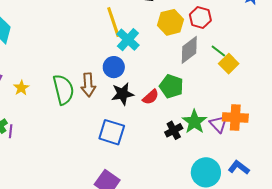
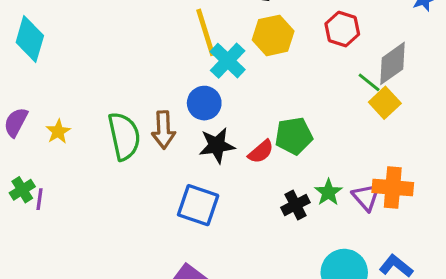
yellow hexagon: (170, 22) -> (273, 35), moved
gray diamond: (189, 50) -> (393, 63), moved
green pentagon: (171, 86) -> (294, 136), turned -30
green star: (194, 122) -> (328, 192), size x0.7

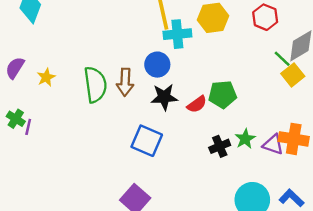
cyan cross: (228, 61) -> (177, 34), turned 36
green cross: (22, 190) -> (16, 119), turned -30
purple triangle: (366, 197) -> (273, 144), turned -35

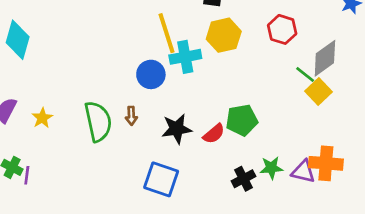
blue circle: (157, 65) -> (151, 74), moved
brown arrow: (125, 82) -> (131, 116), size x0.6
green star: (245, 139) -> (271, 168), turned 30

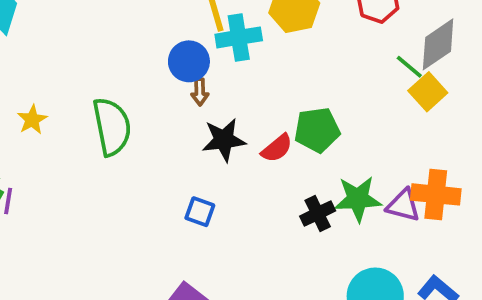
brown arrow: (131, 116) -> (200, 92), moved
green star: (271, 168) -> (358, 199), size x1.4
blue square: (161, 179) -> (200, 212), size x0.6

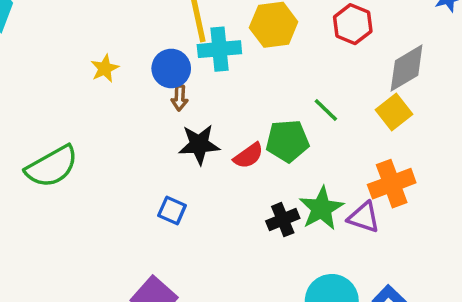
green line: (409, 67) -> (326, 110), moved
yellow star: (32, 120) -> (105, 68), moved
green semicircle: (112, 127) -> (52, 166), moved, turned 68
orange cross: (436, 194) -> (392, 184), moved, turned -30
green star: (358, 199) -> (321, 208), turned -30

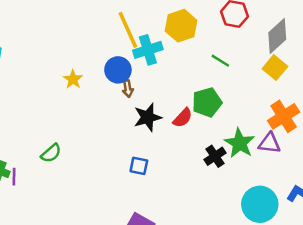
green line: (326, 110) -> (220, 61), moved
green semicircle: (52, 166) -> (51, 153), size x0.6

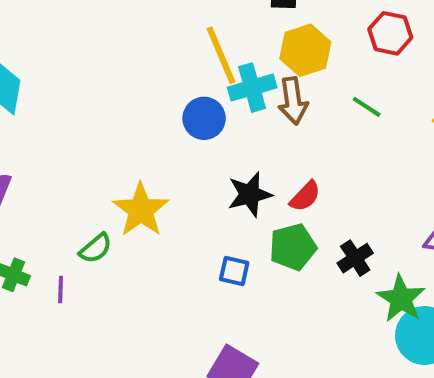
yellow star: (73, 79) -> (141, 210), moved, size x1.8
brown arrow: (128, 89) -> (293, 101), moved, size x1.6
green pentagon: (207, 102) -> (293, 247), moved
green star: (240, 143) -> (401, 299), moved
purple line: (14, 177) -> (61, 290), moved

